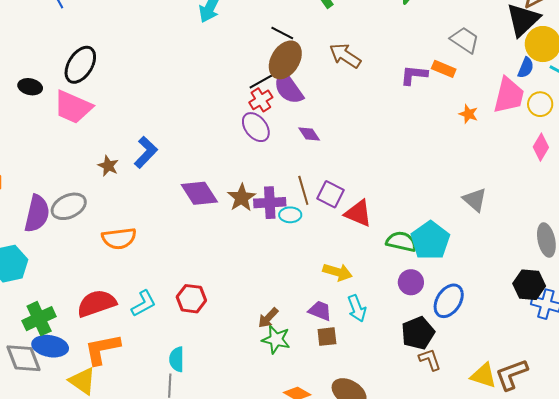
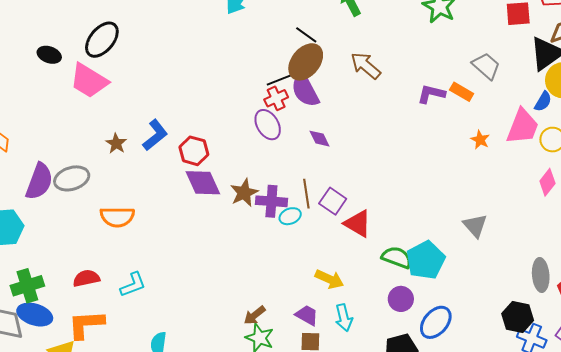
cyan ellipse: (290, 215) -> (290, 216), turned -30
red hexagon: (191, 299) -> (194, 151), moved
red semicircle: (96, 303) -> (86, 278), size x0.7

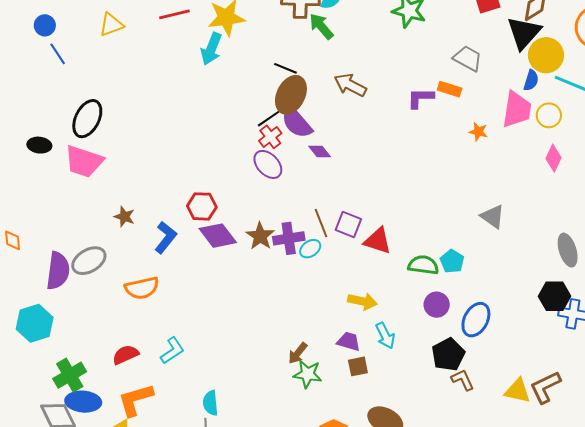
blue L-shape: (155, 135) -> (166, 237), moved
purple diamond: (320, 139) -> (320, 152), moved
cyan pentagon: (426, 260) -> (452, 261), size x0.6

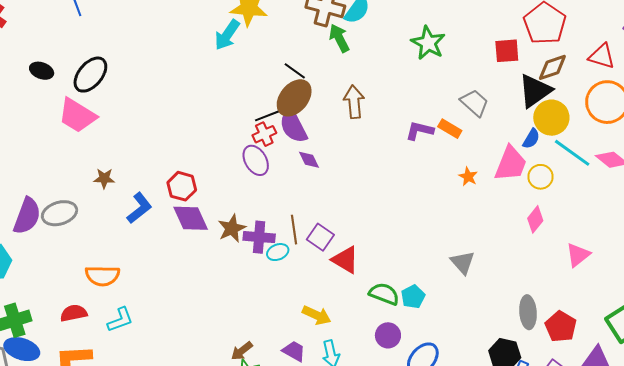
brown arrow: (350, 85) -> (354, 102), turned 44
black ellipse: (39, 145) -> (42, 71), moved
brown star: (124, 217) -> (104, 178), turned -30
orange semicircle: (142, 288) -> (103, 276), moved

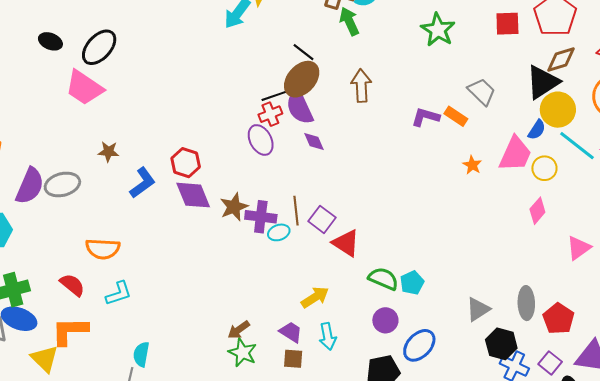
red square: (507, 51) -> (507, 24), moved
gray triangle: (463, 262) -> (478, 309), moved, turned 36
red semicircle: (74, 313) -> (72, 285), turned 48
yellow arrow: (317, 315) -> (315, 297), turned -60

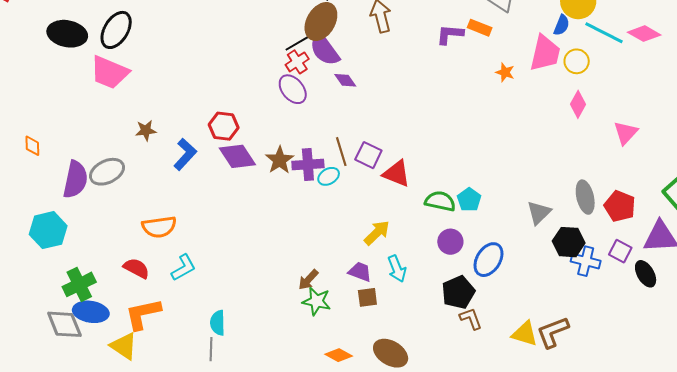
black ellipse: (50, 41) -> (67, 34), size x1.6

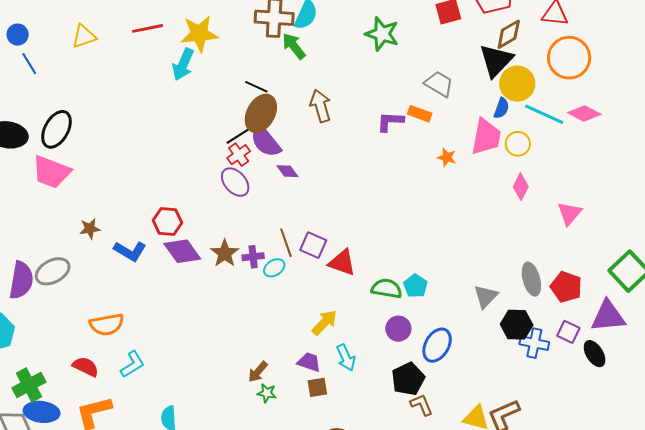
blue L-shape: (185, 154) -> (130, 251), turned 80
purple cross: (308, 164) -> (253, 257), size x0.7
green star: (317, 301) -> (267, 393), size x0.7

